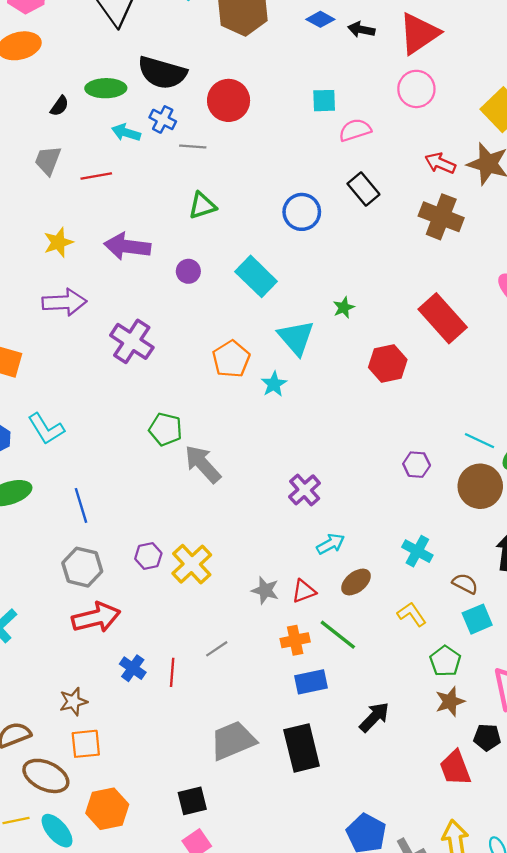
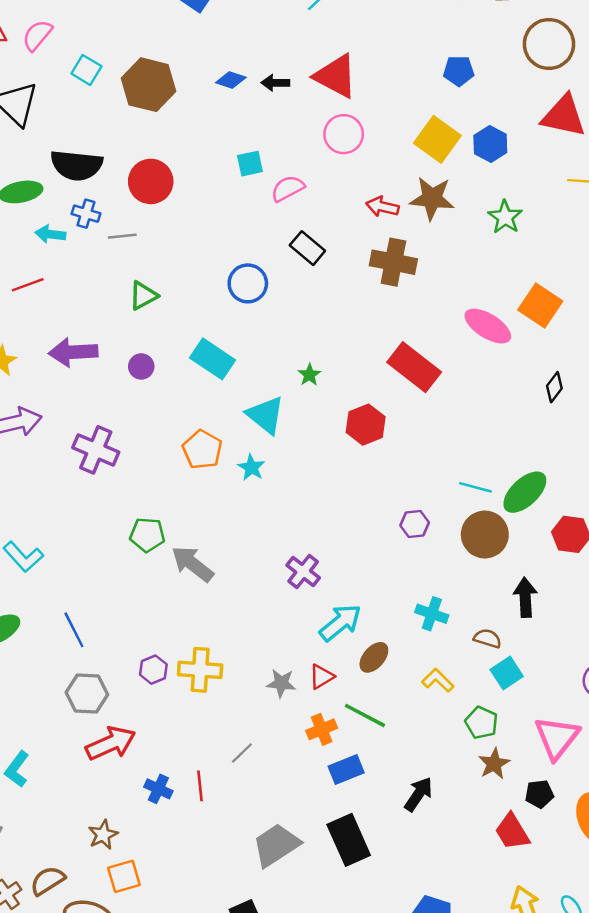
red triangle: (419, 33) -> (336, 76), turned -48
cyan arrow: (331, 544) -> (340, 623), size x1.5
yellow cross: (192, 564) -> (200, 670), turned -33

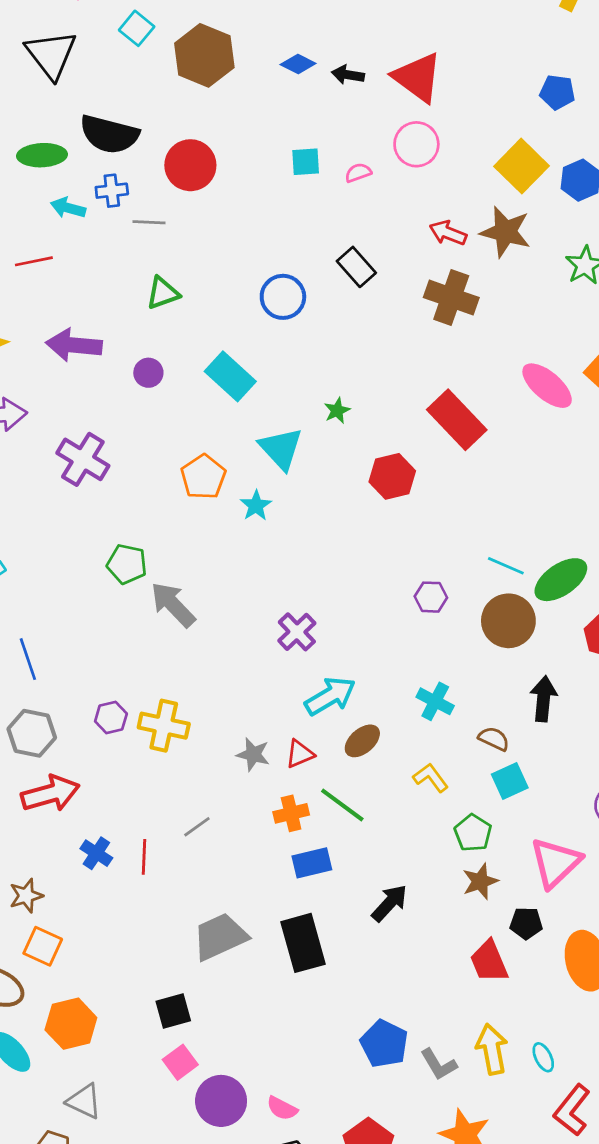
pink semicircle: (288, 188) -> (358, 173), moved, size x0.7
blue cross: (86, 214) -> (112, 191), turned -32
orange square: (124, 876) -> (43, 946), turned 32

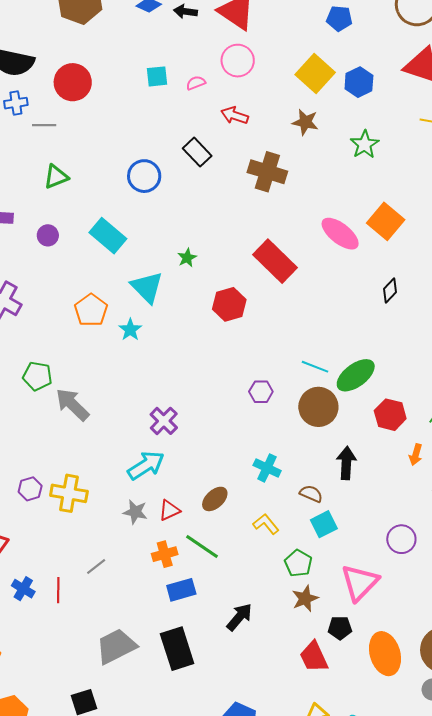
brown star: (505, 232) -> (305, 122), size x0.7
red arrow: (448, 233) -> (235, 115), moved
cyan arrow: (330, 696) -> (146, 465), moved

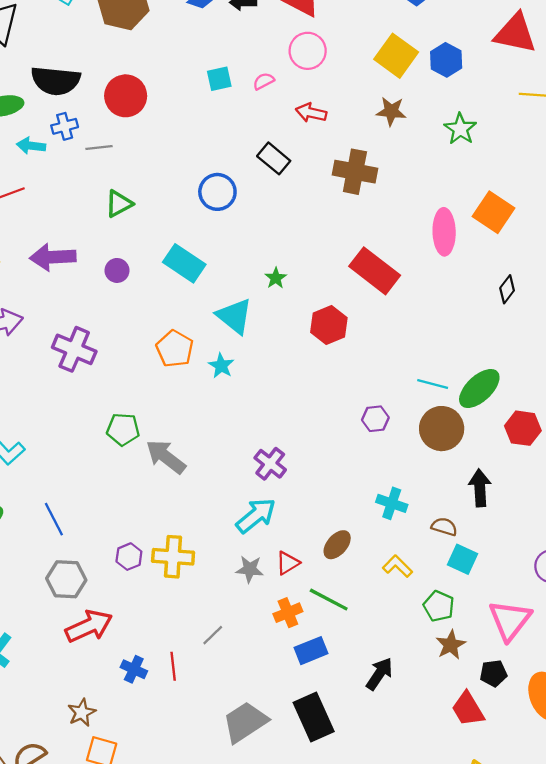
pink ellipse: (340, 234) -> (444, 232), turned 57
cyan square: (324, 524) -> (462, 559), turned -32

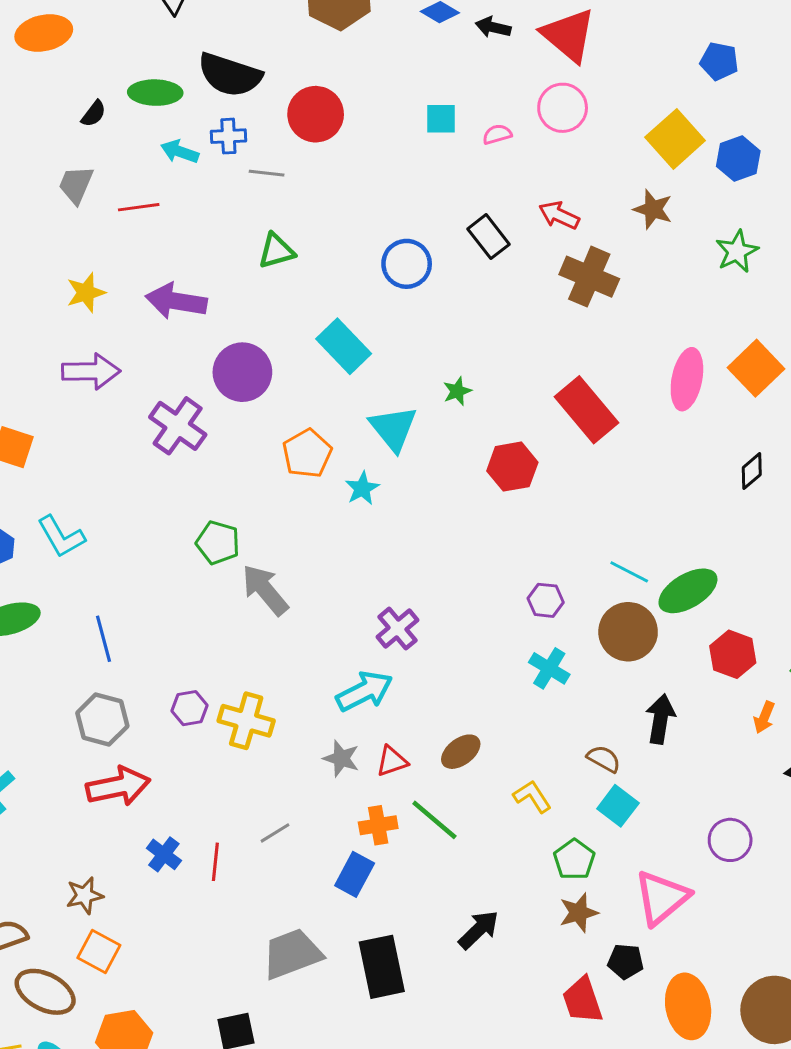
red arrow: (311, 113) -> (559, 215), moved
purple circle: (117, 270) -> (242, 372), moved, size x1.8
cyan cross: (392, 503) -> (549, 668), moved
blue rectangle: (311, 651) -> (355, 874), moved, turned -52

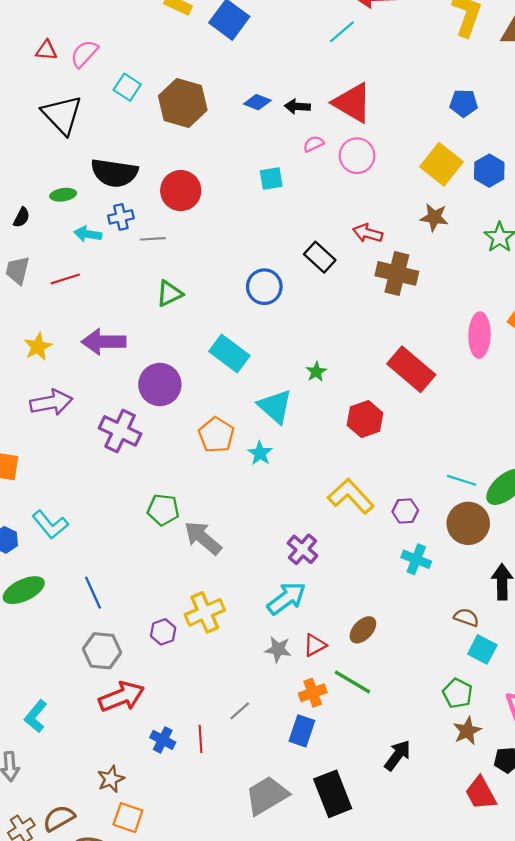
green ellipse: (155, 93) -> (63, 195), size x0.7
pink semicircle: (497, 134) -> (313, 144), moved
yellow cross: (246, 721) -> (205, 612), moved, turned -30
yellow L-shape: (532, 796) -> (351, 496), moved, size x1.6

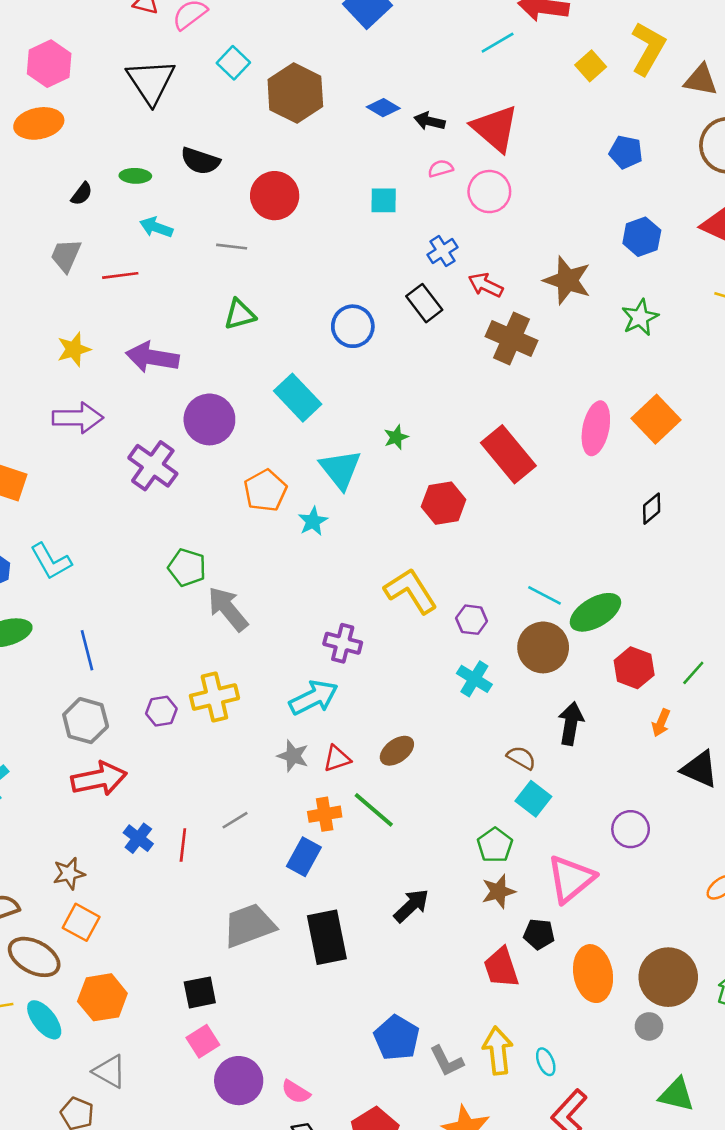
yellow square: (442, 164) -> (591, 66), moved, size x0.6
black semicircle: (114, 173) -> (200, 161), size x0.7
blue cross: (121, 217) -> (442, 251), moved, turned -30
brown star: (434, 217) -> (567, 280), size x1.4
purple cross: (302, 549) -> (343, 643), turned -36

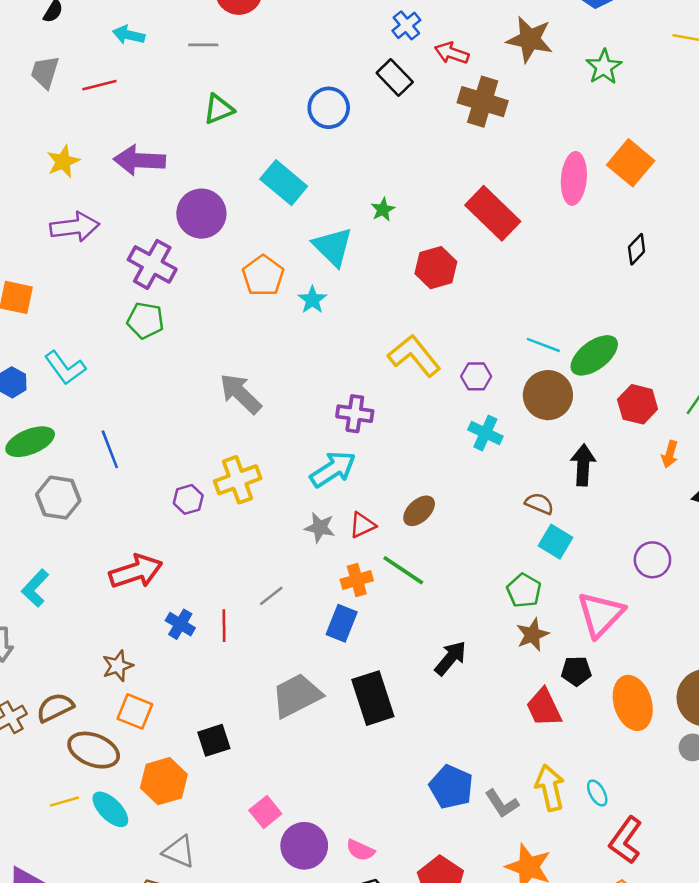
green pentagon: (187, 568) -> (145, 320), moved
gray hexagon: (86, 721) -> (58, 498), moved
black square: (200, 992) -> (214, 740), moved

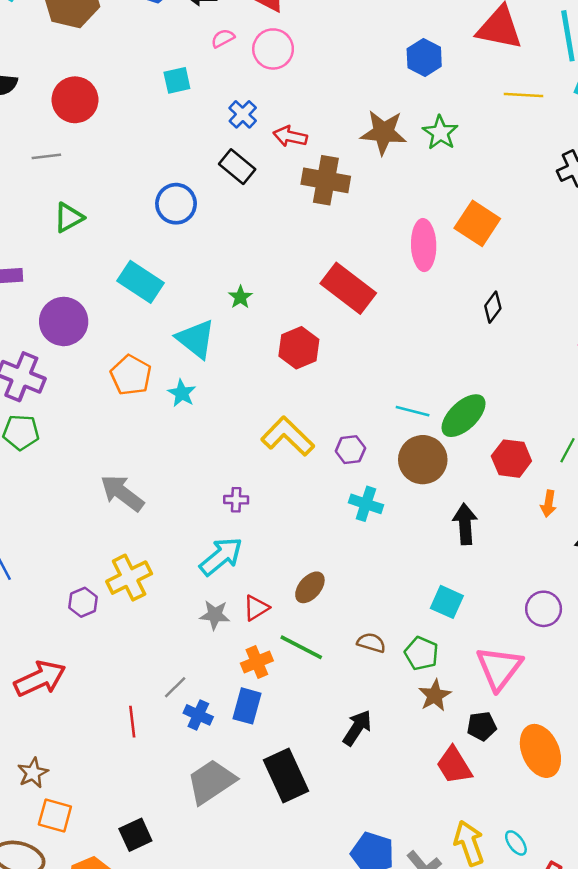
brown star: (530, 39) -> (384, 132), moved
purple cross: (355, 414) -> (236, 500), size x0.7
brown semicircle: (539, 504) -> (371, 643), moved
blue cross: (180, 624) -> (198, 715), moved

